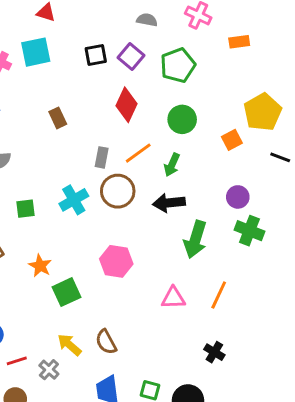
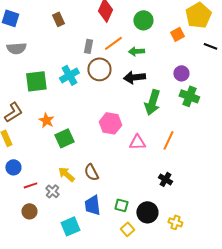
green arrow: (172, 165) -> (136, 51), turned 63
green square: (26, 209) -> (36, 81), size x1.6
pink hexagon: (116, 261) -> (110, 123), moved

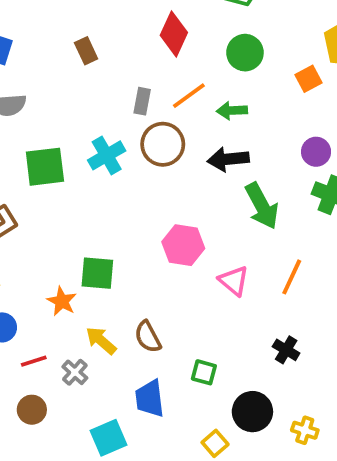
green arrow: (152, 102) -> (262, 206), turned -45
orange star: (46, 120) -> (62, 301), moved
green square: (64, 138) -> (97, 273), turned 30
pink triangle: (137, 142) -> (234, 281), turned 42
green square: (121, 205) -> (204, 372), moved

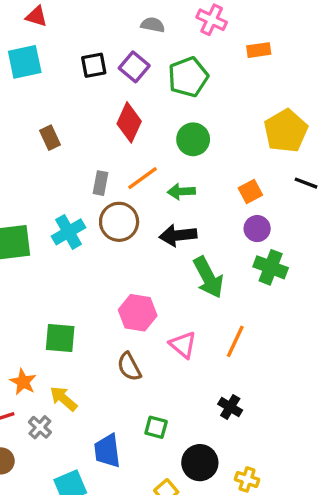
orange square: (309, 79) -> (250, 192), moved
orange star: (62, 301) -> (23, 382), moved
brown semicircle: (148, 337) -> (129, 367), moved

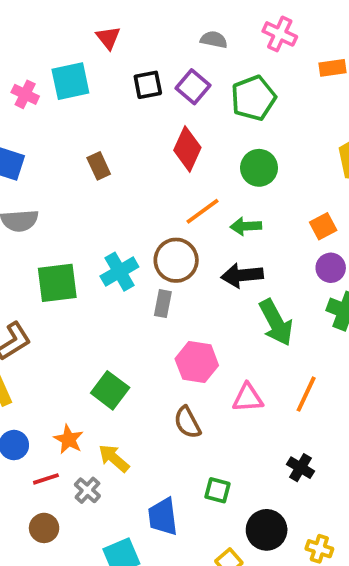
red triangle: (37, 16) -> (108, 38), moved, turned 35
gray rectangle: (101, 183) -> (163, 304), moved
green square: (60, 338) -> (110, 390), turned 32
pink triangle: (183, 345) -> (248, 398), turned -44

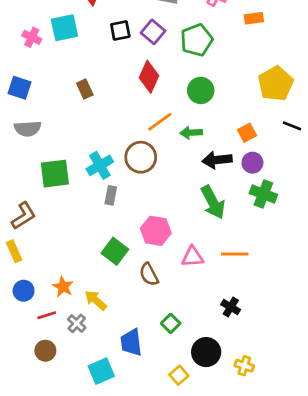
black arrow: (242, 275) -> (217, 160), moved
gray rectangle: (163, 304) -> (111, 195), moved
green square: (110, 390) -> (115, 251), moved
orange line: (306, 394) -> (235, 254), turned 65
green square: (218, 490) -> (171, 323), turned 30

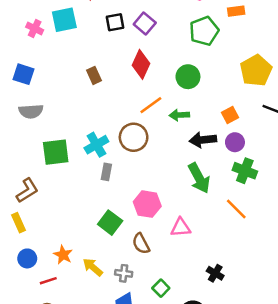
green pentagon: (197, 40) -> (204, 31), moved
brown rectangle: (85, 89) -> (94, 75), moved
orange line: (235, 254) -> (236, 209), moved, turned 45
gray cross: (77, 323) -> (124, 273), moved, turned -35

